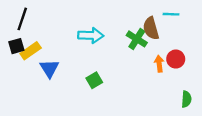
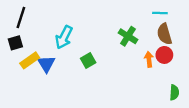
brown semicircle: (151, 28) -> (164, 34), moved
cyan arrow: (91, 35) -> (64, 37), moved, turned 115
yellow rectangle: (31, 51) -> (30, 60), moved
green square: (94, 80) -> (88, 60), moved

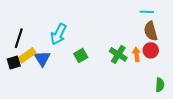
black line: (21, 17) -> (19, 38), moved
green cross: (128, 36) -> (118, 54), moved
black square: (15, 43) -> (14, 63), moved

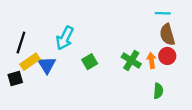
black square: (14, 63) -> (15, 78), moved
green semicircle: (160, 85) -> (158, 91), moved

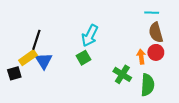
cyan arrow: (65, 38) -> (90, 36), moved
black line: (21, 42) -> (36, 40), moved
green cross: (131, 60) -> (122, 74), moved
green semicircle: (158, 91) -> (147, 85), size x1.5

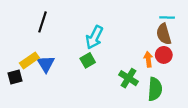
cyan line: (152, 13) -> (167, 17), moved
black line: (36, 40) -> (43, 22), moved

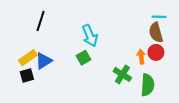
cyan arrow: (94, 37) -> (90, 36), turned -50
blue triangle: (46, 64) -> (44, 61), turned 30
black square: (15, 77) -> (27, 75), moved

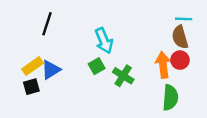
orange arrow: (141, 57) -> (163, 65), size x1.5
green cross: (122, 74) -> (123, 76), moved

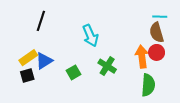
green square: (97, 66) -> (73, 72), moved

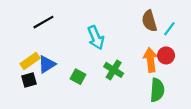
cyan line: (160, 17) -> (169, 29), moved, turned -56
black line: (41, 21) -> (43, 22), turned 42
brown semicircle: (157, 32) -> (149, 21), moved
green square: (73, 72) -> (78, 77), turned -32

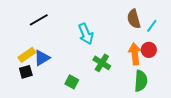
green square: (78, 77) -> (72, 82), moved

